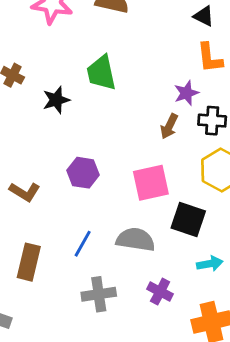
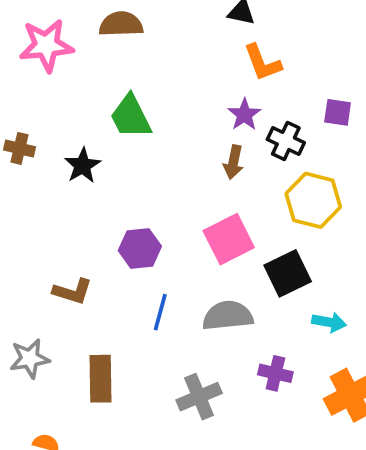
black cross: (212, 121) -> (286, 141), turned 36
black square: (188, 219) -> (288, 273), turned -30
blue line: (83, 244) -> (160, 312), moved
cyan arrow: (210, 264) -> (329, 322), turned 35

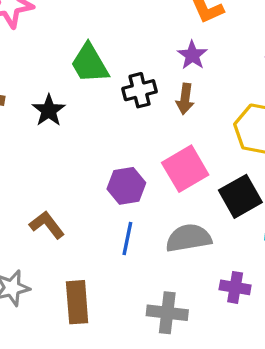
black cross: (286, 141) -> (140, 90), moved, turned -36
purple hexagon: (140, 248) -> (126, 186), moved
brown L-shape: (73, 291) -> (47, 225), turned -141
gray cross: (199, 397) -> (167, 313), turned 33

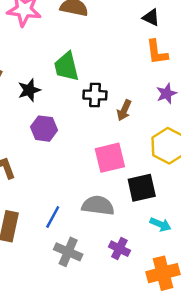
purple star: (192, 55) -> (167, 93), moved
purple hexagon: (126, 186) -> (44, 129), moved
blue line: (127, 239) -> (53, 217), moved

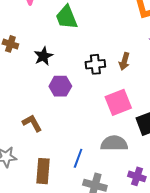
green trapezoid: (66, 67) -> (67, 17), moved
black cross: (95, 95) -> (95, 64), moved

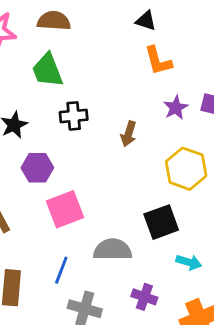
black cross: (95, 64) -> (74, 116), moved
pink square: (118, 102) -> (65, 209), moved

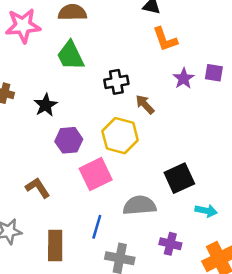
black cross: (74, 116) -> (116, 82), moved
brown arrow: (129, 134) -> (145, 104), turned 125
yellow hexagon: (186, 169) -> (120, 136), moved

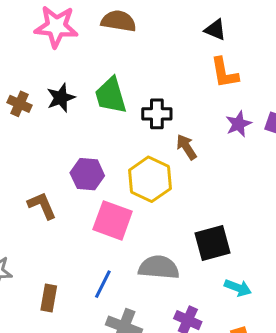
green trapezoid: (70, 56) -> (111, 95), moved
black star: (46, 105) -> (61, 98), moved
pink square: (96, 174) -> (113, 220), turned 36
brown L-shape: (38, 188) -> (42, 206), moved
brown rectangle: (55, 245) -> (49, 298), size x0.7

